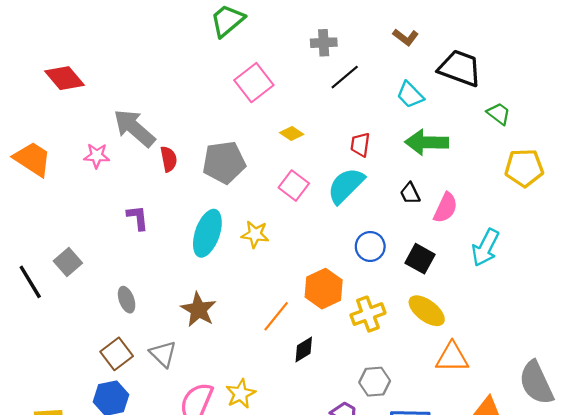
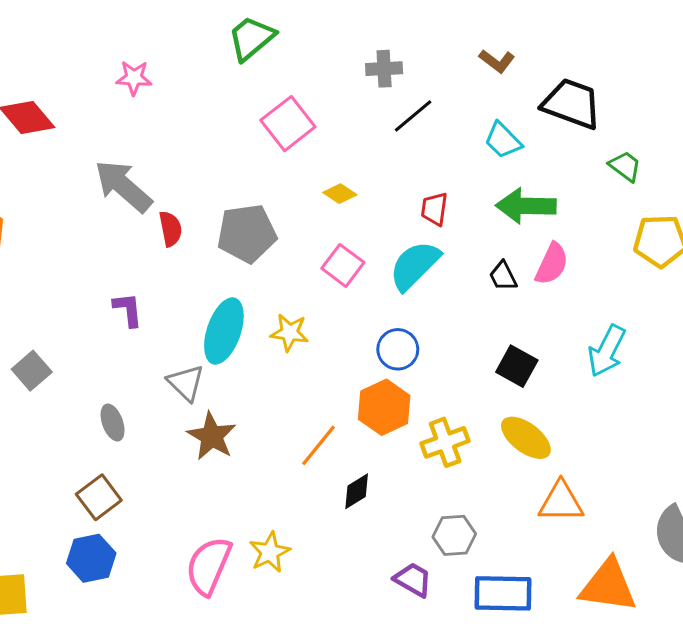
pink star: (97, 156) -> (134, 78), moved
pink semicircle: (446, 208) -> (552, 264), moved
blue circle: (370, 246) -> (398, 349), moved
gray triangle: (163, 354) -> (186, 383), moved

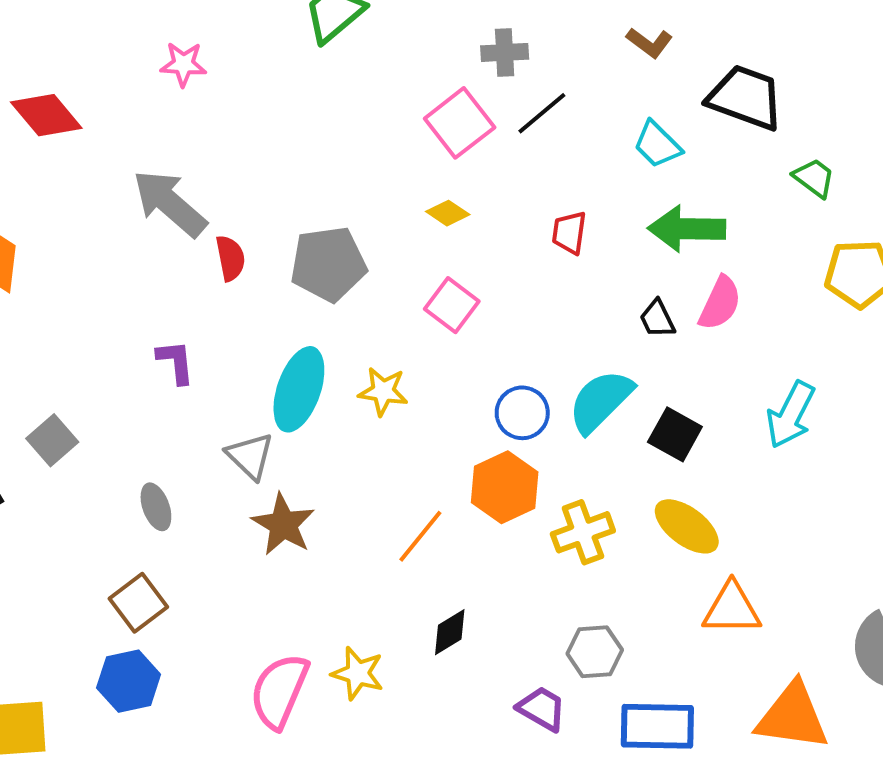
pink square: (288, 124) -> (460, 123), moved
cyan semicircle: (415, 265) -> (601, 401), moved
black diamond: (357, 491) -> (450, 632), moved
yellow star: (270, 552) -> (358, 673), turned -30

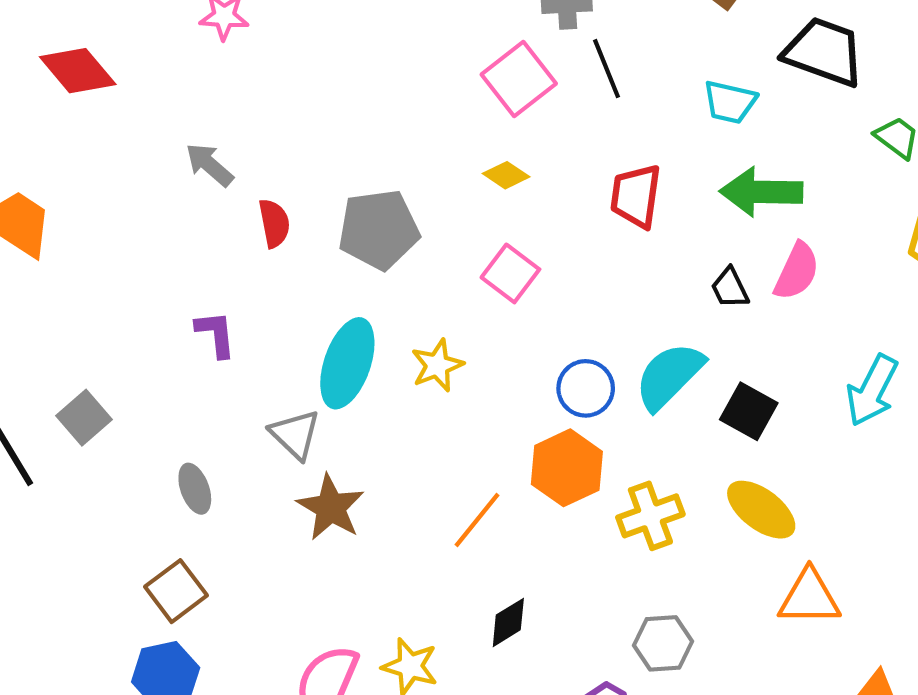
black line: (542, 113) -> (607, 69), turned -72
cyan trapezoid: (657, 145) -> (730, 102), turned -32
gray arrow: (170, 203) -> (209, 165), size x0.6
red trapezoid: (569, 233) -> (636, 196), size x1.4
yellow star: (383, 391) -> (437, 365), turned -30

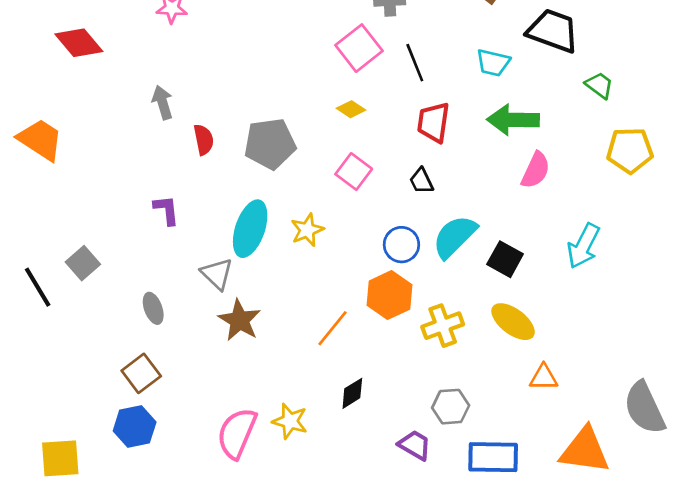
black line: (607, 69) -> (415, 63), moved
gray arrow: (209, 165) -> (162, 102), turned 32
black trapezoid: (730, 288) -> (421, 181), moved
orange triangle: (809, 597) -> (544, 377), size x0.7

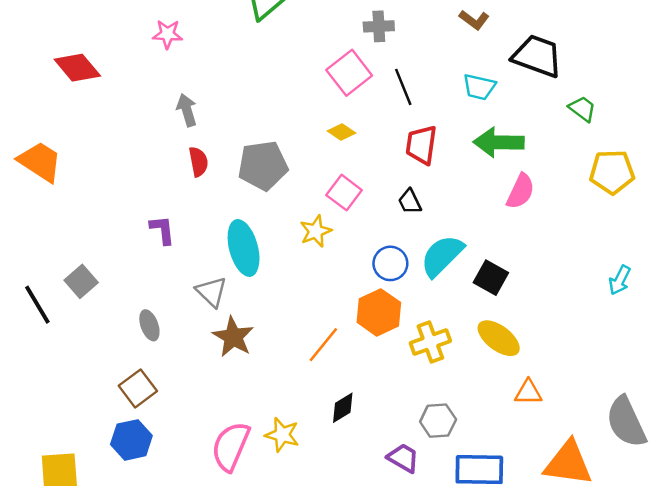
gray arrow: (162, 102) -> (187, 110), moved
cyan ellipse: (250, 229) -> (244, 248), turned -34
yellow star: (307, 230) -> (316, 231), moved
cyan arrow: (583, 246) -> (620, 280), moved, size x0.7

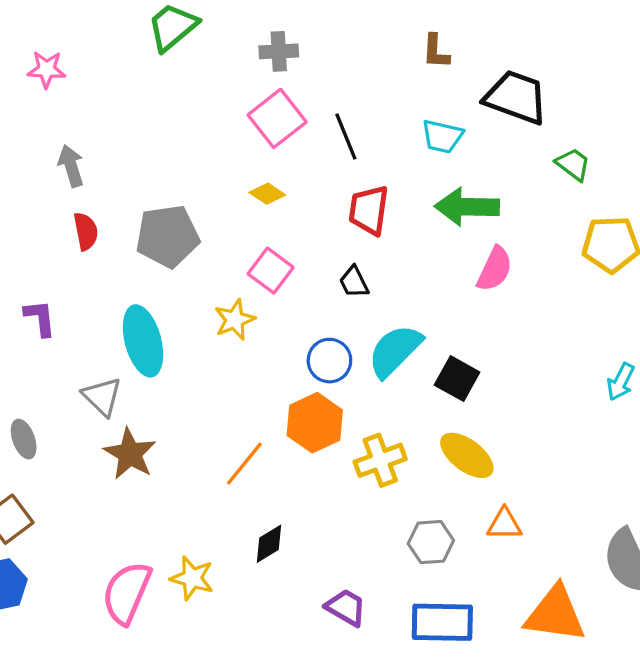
brown L-shape: (474, 20) -> (436, 51), turned 56
gray cross: (379, 26) -> (279, 51), moved
gray hexagon: (438, 421) -> (431, 542), moved

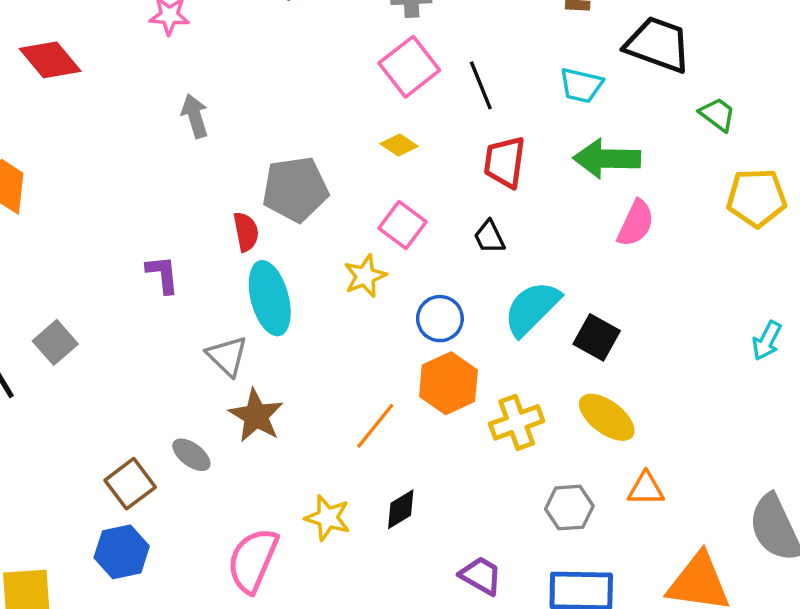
red semicircle: (86, 231) -> (246, 232), moved
blue circle: (329, 361) -> (440, 319), moved
gray ellipse: (24, 439) -> (191, 455), moved, turned -33
yellow star: (192, 578) -> (328, 518), moved

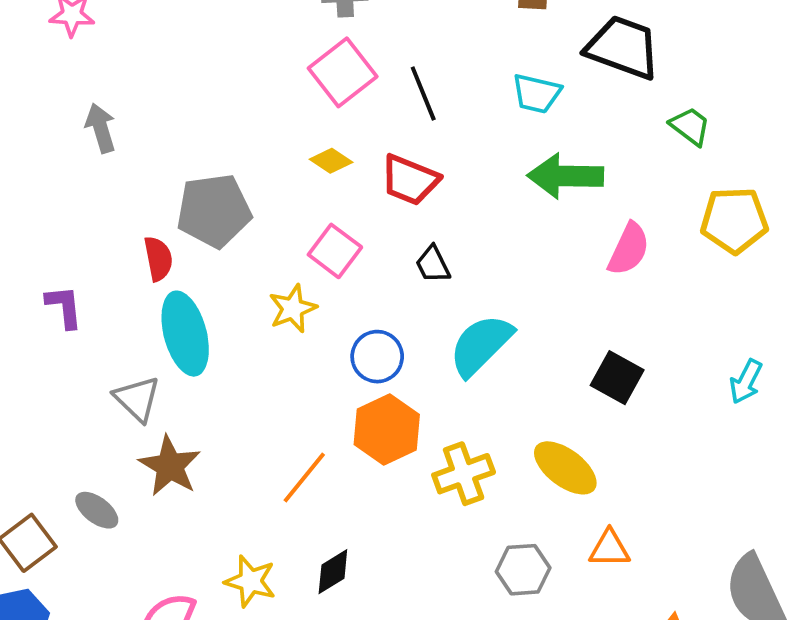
red trapezoid: (505, 162) -> (410, 180), moved, turned -76
pink semicircle: (636, 223) -> (629, 249), moved
black square: (597, 337) -> (617, 378), moved

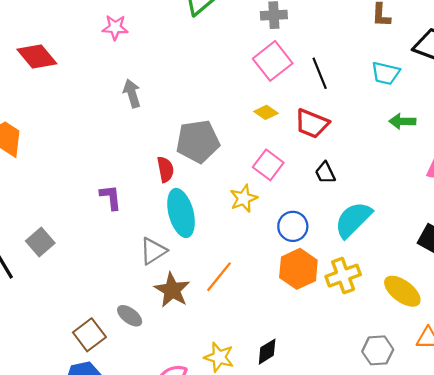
green arrow: (565, 176) -> (402, 121), size x0.6
gray triangle: (137, 399) -> (153, 251), turned 44
yellow cross: (464, 474) -> (343, 276), moved
orange line: (304, 478) -> (219, 277), moved

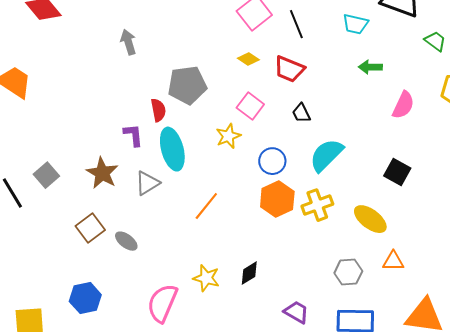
purple L-shape: (111, 197) -> (133, 135), moved
brown star: (172, 290) -> (102, 173), moved
brown square: (89, 335) -> (90, 228), moved

